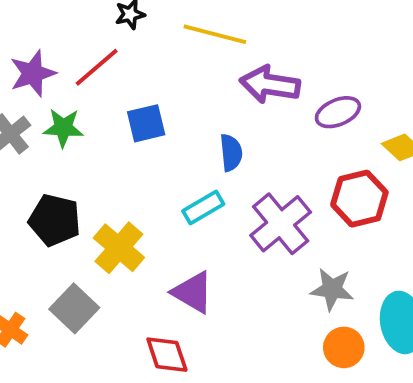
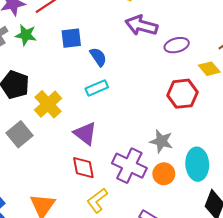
blue semicircle: (231, 153) -> (98, 57), moved, turned -36
purple cross: (281, 224) -> (129, 166), moved, turned -32
red diamond: (167, 355) -> (83, 168), moved

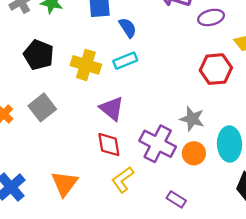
yellow cross: (48, 104) -> (86, 65), moved, turned -32

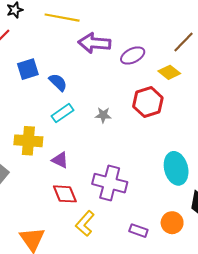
yellow cross: (86, 65) -> (28, 141), moved
purple triangle: (112, 108) -> (60, 160), size x0.7
gray star: (192, 119) -> (103, 115), moved, size x0.7
orange circle: (194, 153) -> (172, 223), moved

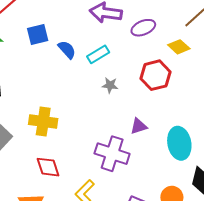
cyan rectangle: (63, 113) -> (98, 54), moved
yellow cross: (28, 141) -> (43, 122), moved
purple triangle: (60, 160) -> (139, 126), moved, turned -48
red diamond: (65, 194) -> (48, 167), moved

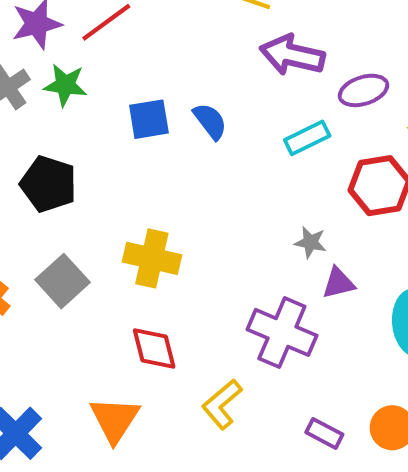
blue square: (38, 35) -> (149, 119), moved
cyan rectangle: (98, 54) -> (307, 138), moved
gray star: (110, 85) -> (310, 242), moved

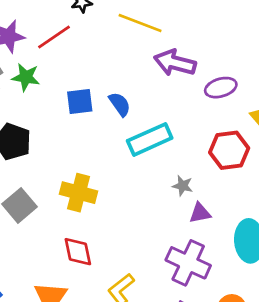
cyan rectangle: (307, 138) -> (150, 139), moved, size x1.5
purple cross: (282, 332) -> (188, 263), moved

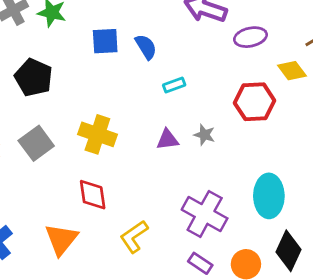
cyan rectangle: (150, 139) -> (174, 85), size x0.5
purple triangle: (200, 213) -> (167, 139), moved

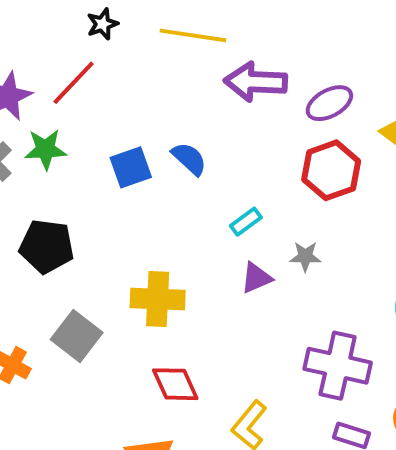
cyan rectangle: (174, 85) -> (246, 222), moved
red hexagon: (255, 102) -> (331, 170), moved

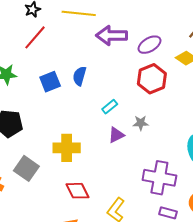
red line: (74, 83) -> (35, 37), moved
blue semicircle: (189, 159) -> (80, 76), turned -114

